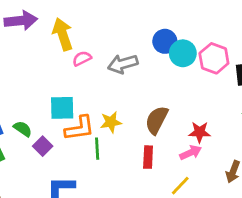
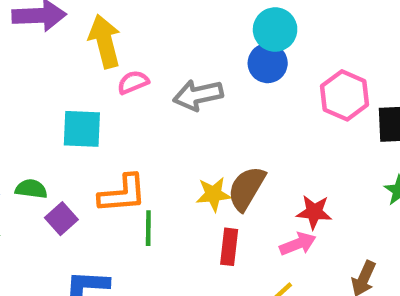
cyan circle: (183, 53) -> (275, 30), moved
cyan square: (62, 108) -> (82, 129), moved
yellow star: (111, 122) -> (213, 194), moved
green semicircle: (23, 129) -> (31, 189), turned -30

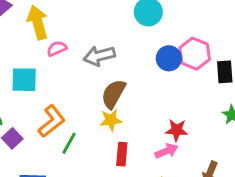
blue circle: (268, 63) -> (169, 58), moved
brown semicircle: (246, 188) -> (113, 94), moved
orange L-shape: (122, 194) -> (52, 121), turned -32
green line: (148, 228) -> (69, 143), turned 30

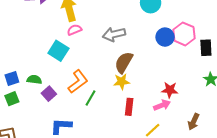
pink semicircle: (57, 49) -> (74, 30), moved
cyan square: (24, 80) -> (58, 51), turned 30

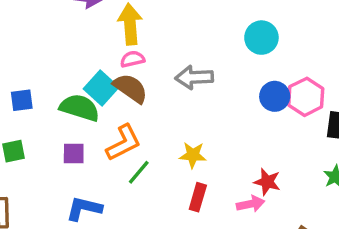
brown semicircle: (124, 62) -> (130, 88), moved, turned 85
blue square: (12, 79) -> (22, 100), moved
green semicircle: (34, 80) -> (80, 108), moved, size x1.6
purple square: (49, 94) -> (74, 154), turned 32

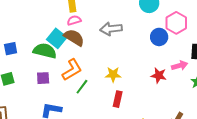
pink hexagon: (306, 97) -> (176, 23), moved
red star: (267, 182) -> (159, 75), moved
pink arrow: (251, 204) -> (180, 66), moved

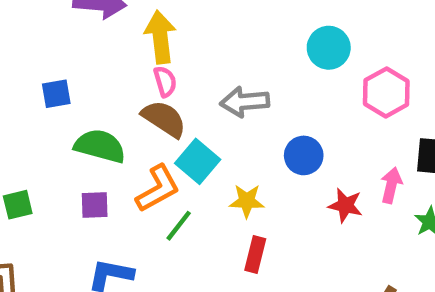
pink semicircle: (74, 20) -> (165, 81), turned 88
blue circle: (159, 37) -> (304, 155), moved
cyan square: (57, 38) -> (198, 161), moved
blue square: (11, 49) -> (56, 94), moved
pink arrow: (180, 66) -> (391, 185), turned -63

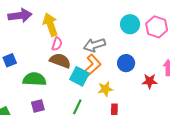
cyan circle: (329, 48) -> (130, 24), moved
pink semicircle: (165, 81) -> (57, 44), turned 48
orange L-shape: (158, 189) -> (92, 66), moved

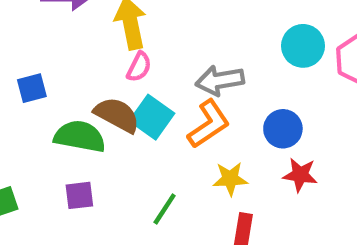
brown semicircle: (60, 61) -> (117, 115), moved
cyan square: (79, 76) -> (152, 117), moved
red star: (150, 81) -> (300, 175), moved

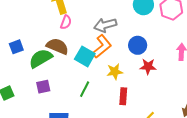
blue square: (32, 88) -> (16, 47), moved
cyan square: (152, 117) -> (85, 56), moved
green semicircle: (80, 136) -> (41, 58), turned -35

